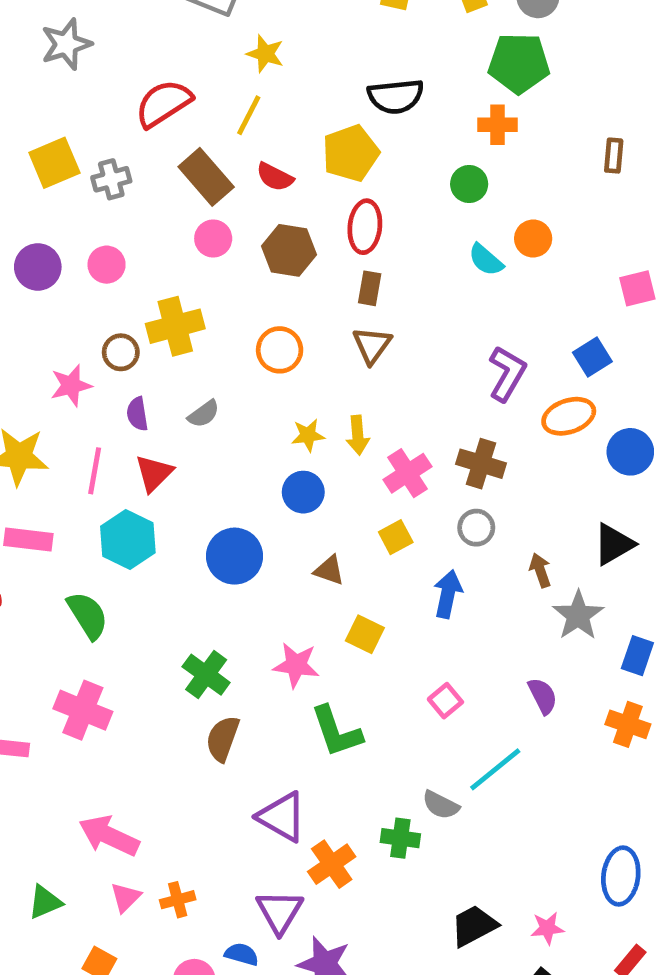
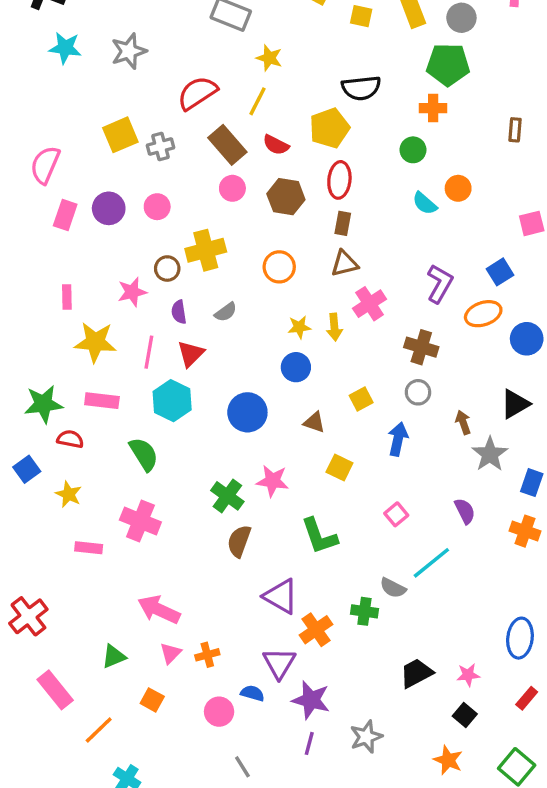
brown triangle: (372, 345) -> (344, 264), turned 40
pink cross: (408, 473) -> (370, 304), moved
pink star: (296, 665) -> (273, 481), moved

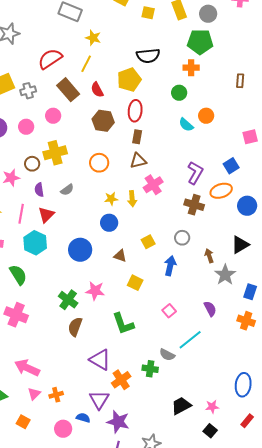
red semicircle: (276, 145) -> (97, 90), turned 35
pink circle: (232, 188) -> (53, 116), moved
brown cross: (421, 347) -> (194, 205), moved

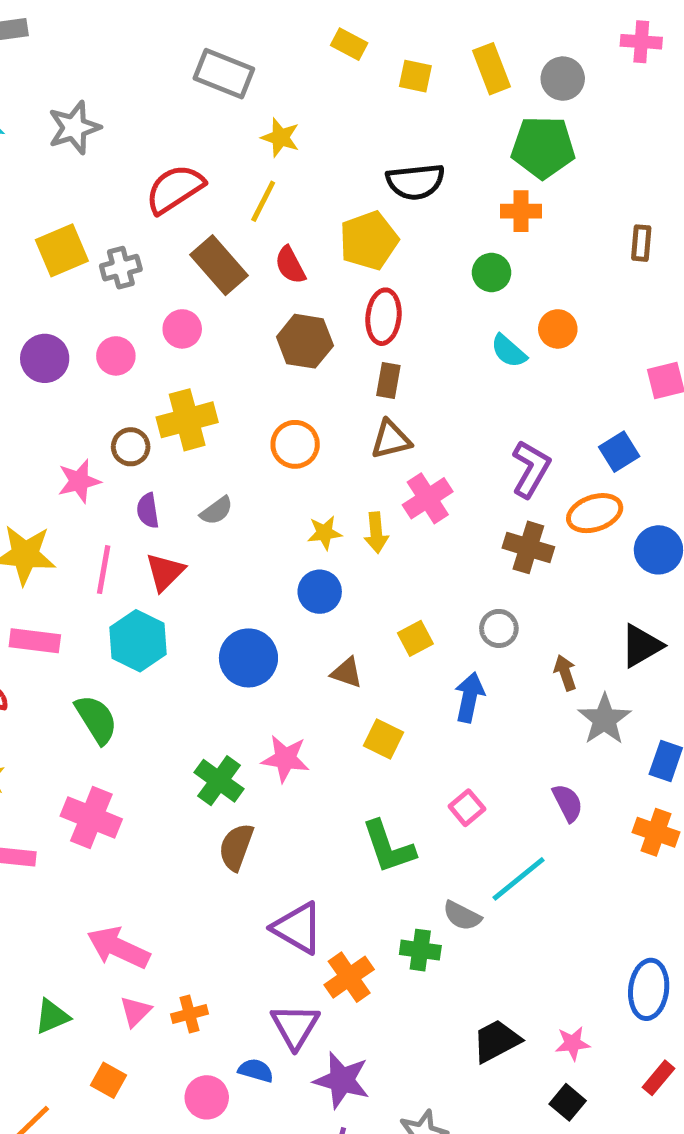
green L-shape: (123, 324) -> (388, 847), moved

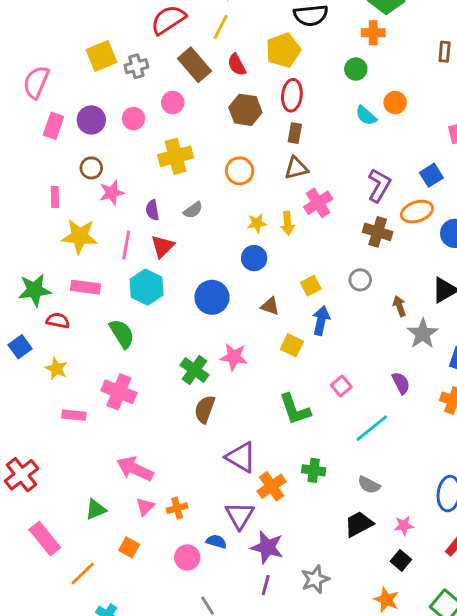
brown circle: (131, 447) -> (91, 168), moved
blue arrow: (469, 697) -> (321, 321), moved
gray semicircle: (462, 916) -> (369, 485), moved

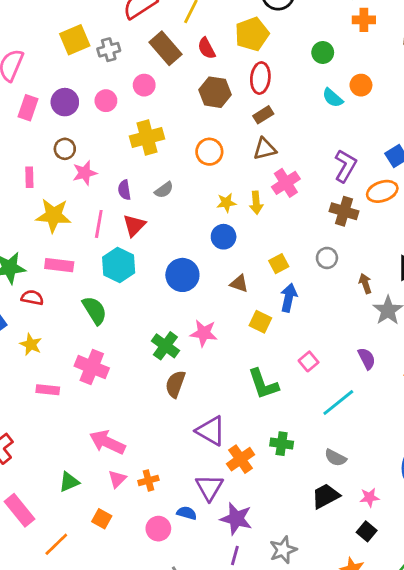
orange cross: (373, 33) -> (364, 20), moved
brown rectangle: (295, 133) -> (263, 115), turned 48

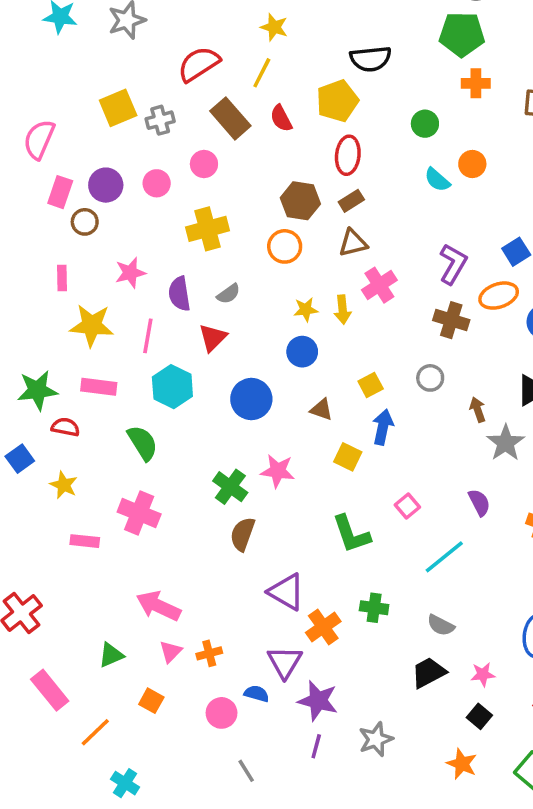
brown hexagon: (215, 92) -> (300, 201), moved
brown circle: (65, 149) -> (85, 222), moved
purple semicircle: (124, 190) -> (179, 294), size x1.4
red triangle: (134, 225) -> (213, 338), moved

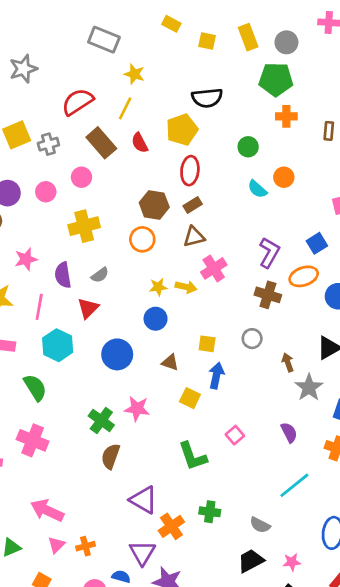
yellow arrow: (343, 310) -> (186, 287), turned -72
yellow square: (371, 385) -> (207, 344), turned 36
cyan line: (444, 557) -> (294, 485), moved

